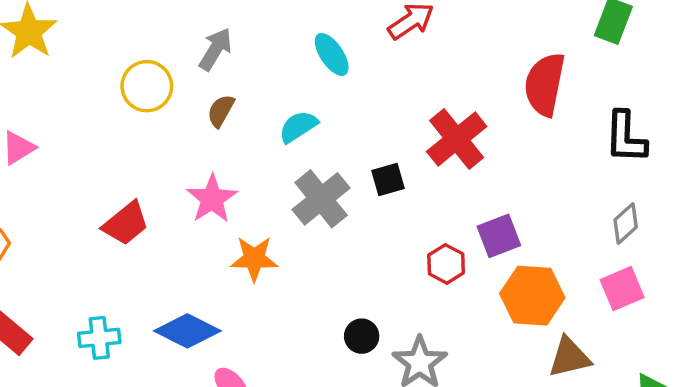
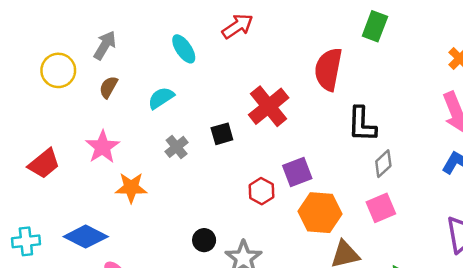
black L-shape: (626, 137) -> (362, 124), moved
gray cross: (321, 199) -> (177, 147), size x0.6

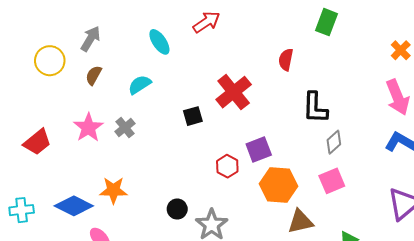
red semicircle: (328, 69) -> (286, 60), size x0.6
gray cross: (177, 147) -> (125, 128), moved
orange star: (131, 188) -> (113, 190), moved

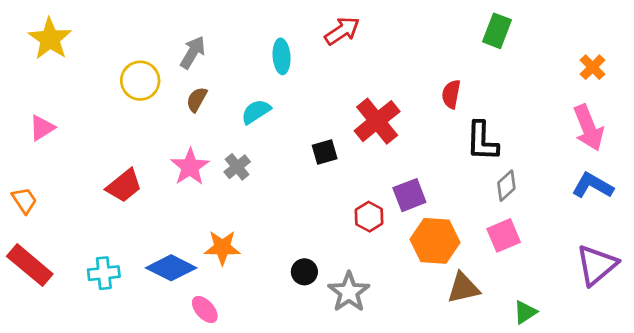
cyan ellipse: (159, 42) -> (282, 56), turned 30
red semicircle: (286, 60) -> (451, 94), moved

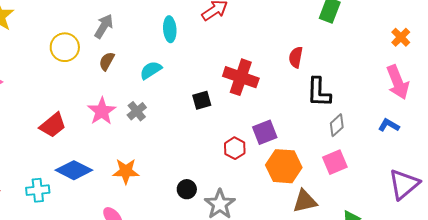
red cross: (377, 121) -> (241, 77), turned -32
blue L-shape: (593, 186) -> (389, 125), moved, size x0.7
blue diamond: (171, 268) -> (74, 170), moved

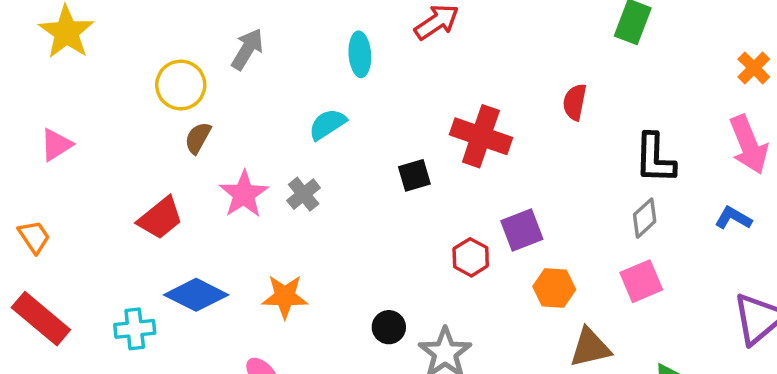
brown semicircle: (107, 61) -> (198, 138), moved
black L-shape: (319, 92) -> (655, 158), moved
orange hexagon: (284, 166) -> (554, 288), size x0.7

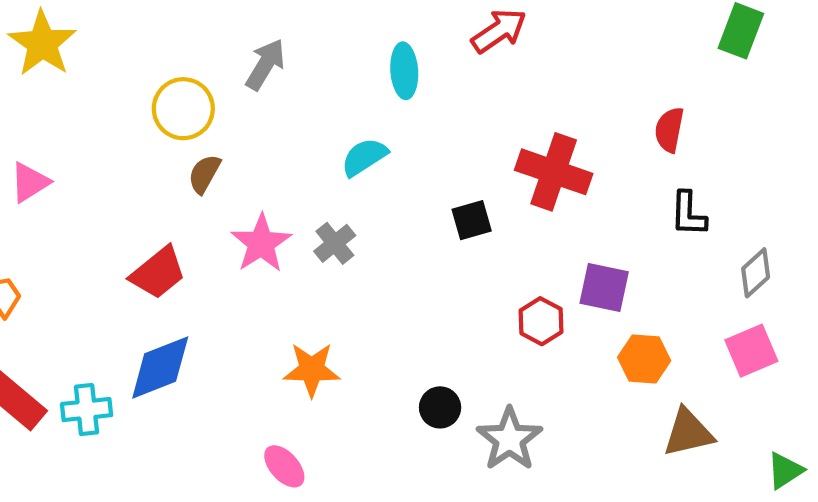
black L-shape: (655, 158) -> (688, 214), moved, size x0.7
purple square: (522, 230) -> (604, 288), turned 33
blue diamond: (196, 295) -> (160, 367), moved, turned -48
cyan cross: (135, 329) -> (87, 410), moved

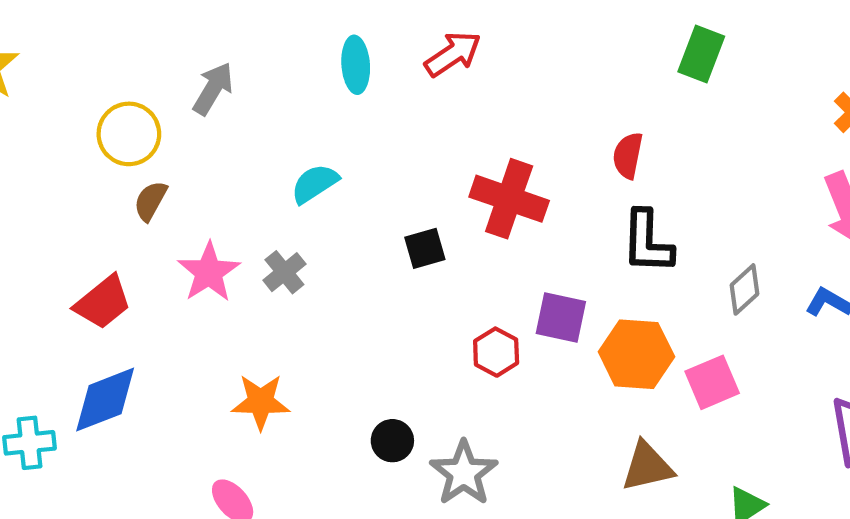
cyan ellipse: (404, 71) -> (356, 65), moved
black L-shape: (688, 214) -> (647, 242), size x1.4
gray diamond: (756, 273) -> (744, 289), moved
orange hexagon: (644, 359) -> (636, 354), moved, size x1.4

